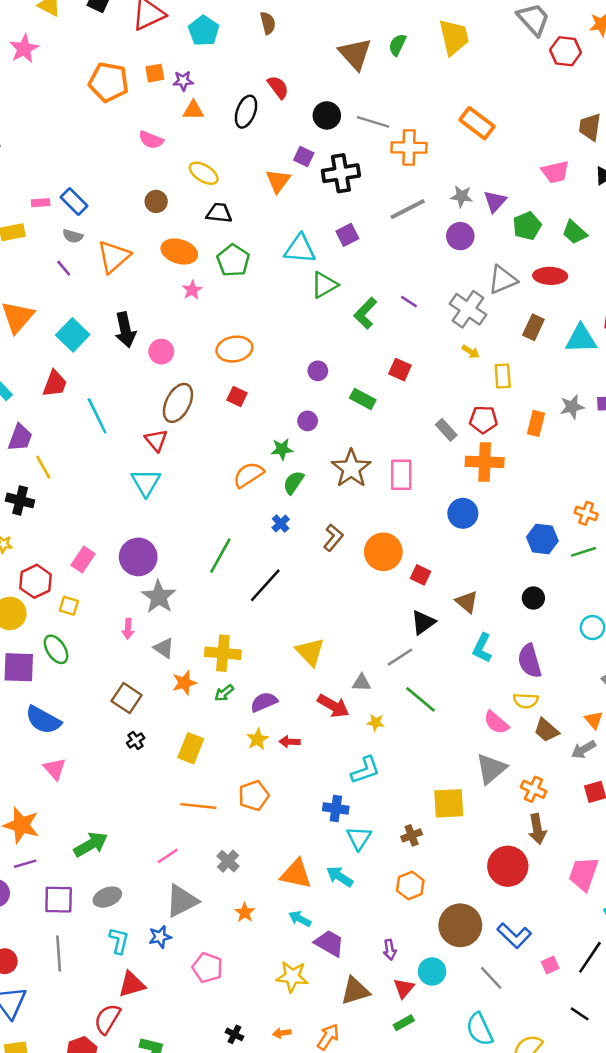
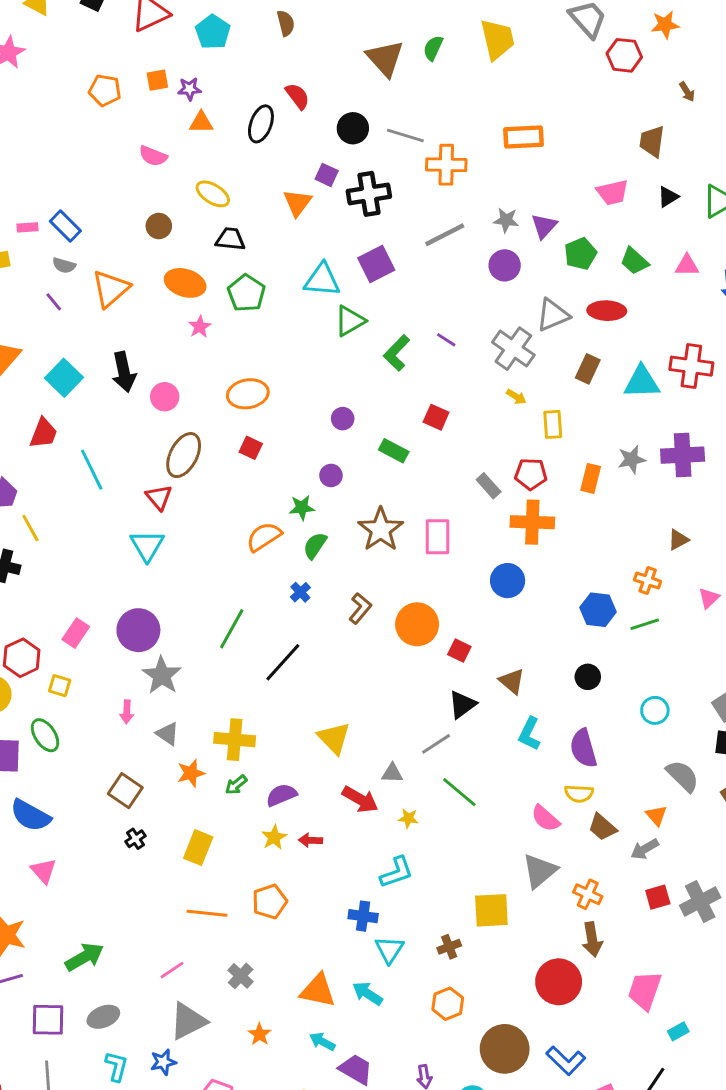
orange pentagon: (109, 82) -> (105, 90), size x0.7
orange rectangle: (477, 123) -> (524, 137), turned -40
purple square: (347, 235) -> (376, 264), size x1.4

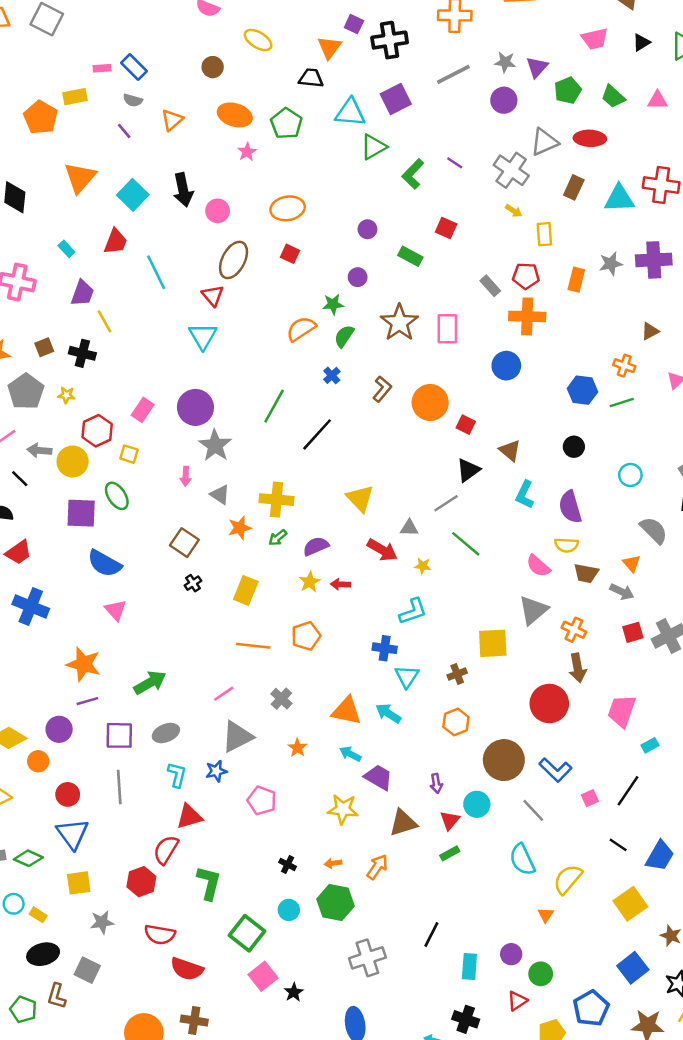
black trapezoid: (230, 239) -> (311, 78), moved
orange triangle: (111, 289) -> (172, 120), size x0.7
brown trapezoid: (602, 827) -> (586, 573), turned -30
gray arrow: (645, 849) -> (622, 592), turned -125

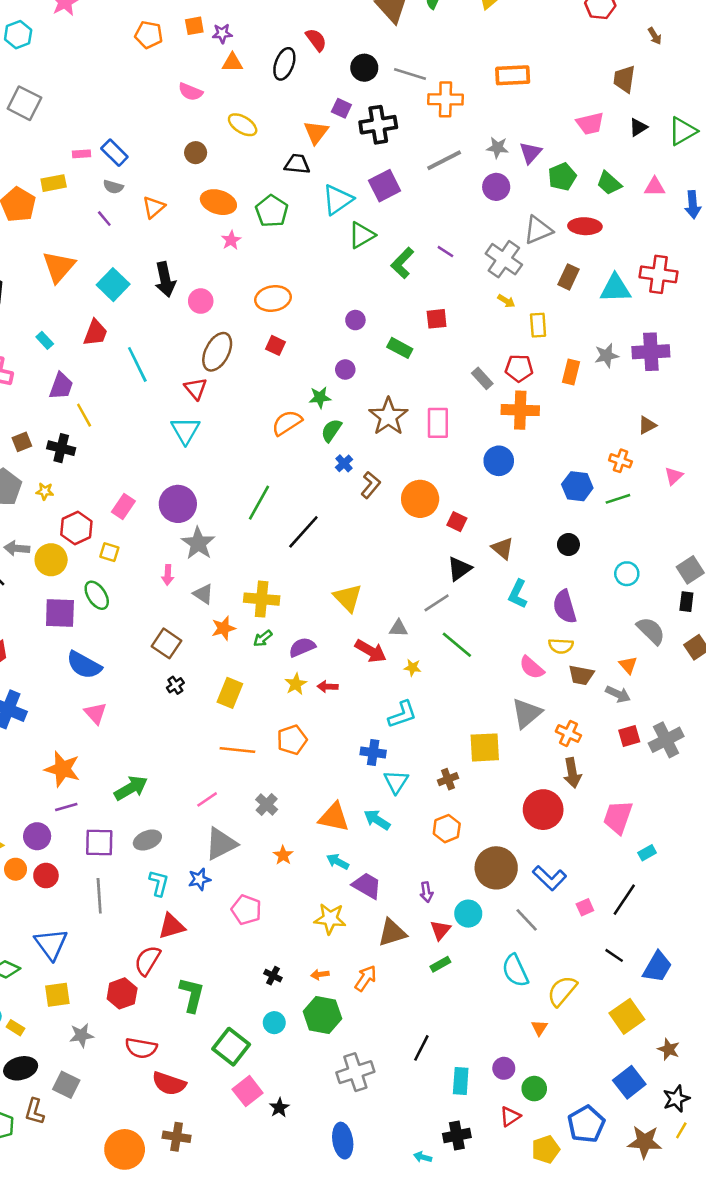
cyan triangle: (350, 113) -> (338, 200), turned -40
red square: (446, 228) -> (437, 319), turned -30
blue cross: (332, 375) -> (344, 463), moved
red circle: (68, 794) -> (46, 876), moved
black cross: (466, 1019) -> (457, 1136), turned -30

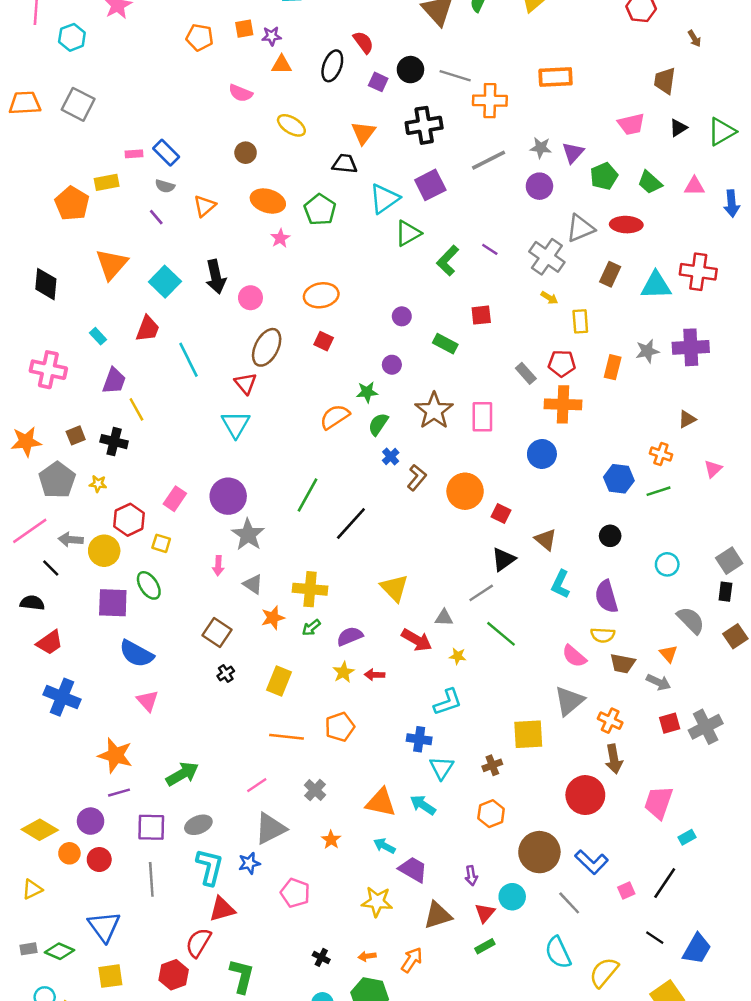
purple square: (341, 108) -> (378, 82), moved
cyan L-shape: (159, 883) -> (210, 867), size x1.4

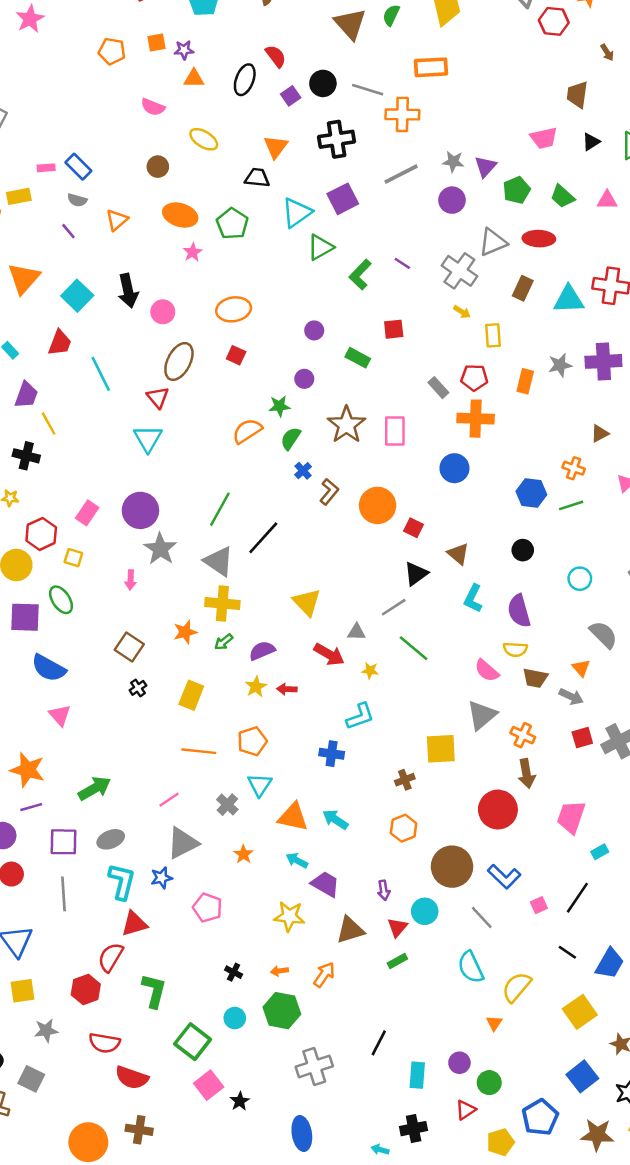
orange rectangle: (556, 77) -> (431, 67), moved
purple square: (378, 82) -> (291, 96), turned 30
gray triangle: (253, 584) -> (219, 561), moved, size x1.5
cyan triangle: (441, 768) -> (260, 785), moved

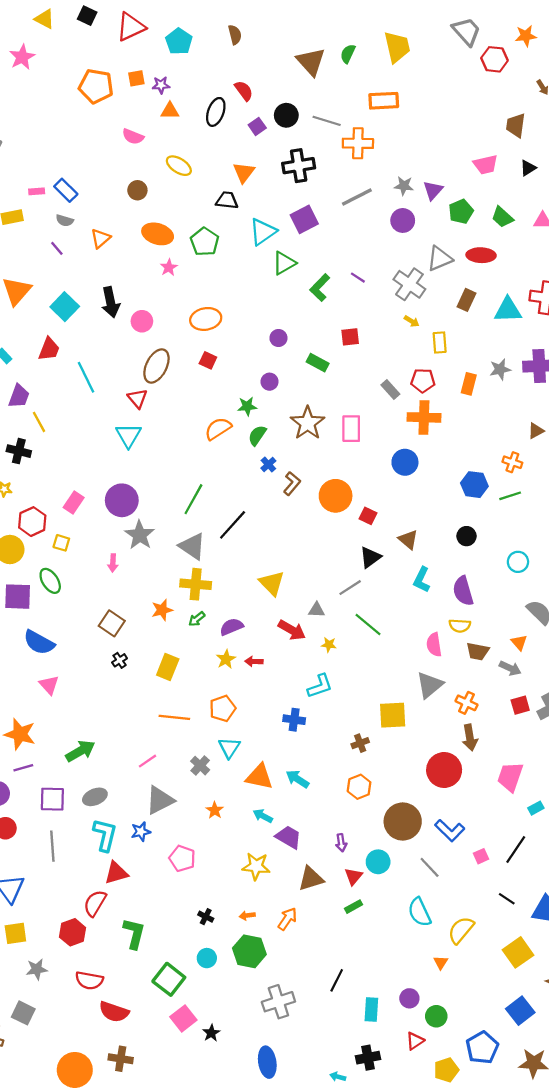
orange pentagon: (112, 51) -> (96, 86), size x1.4
pink semicircle: (487, 671) -> (434, 645), turned 40

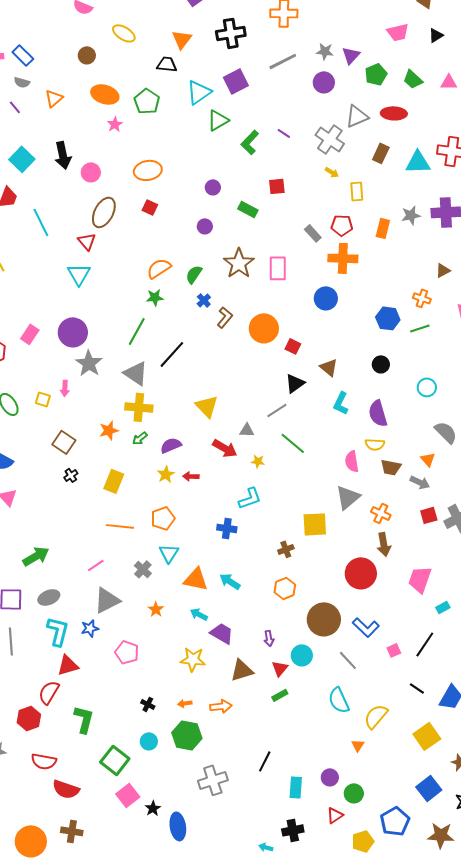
green star: (247, 406) -> (155, 297), moved
yellow square: (61, 543) -> (43, 399), moved
orange arrow: (287, 919) -> (221, 706), turned 50
blue ellipse: (267, 1062) -> (178, 826), moved

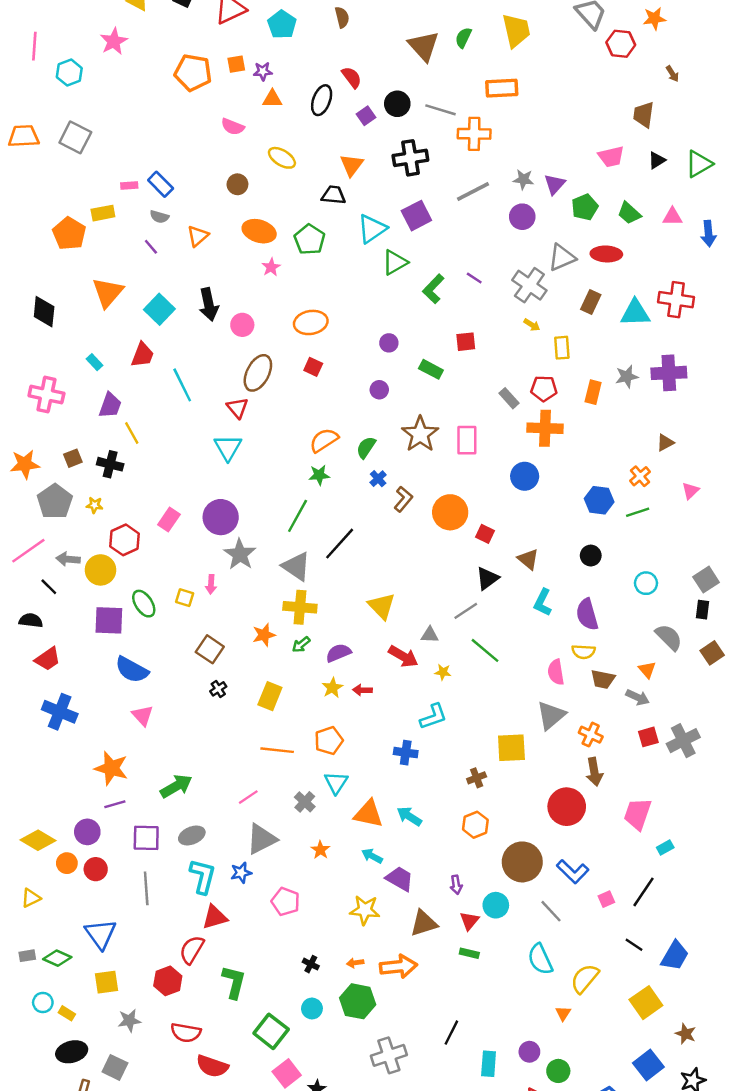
orange cross: (422, 298) -> (640, 476), turned 30
green rectangle: (280, 695) -> (469, 953), turned 42
orange arrow: (221, 706) -> (398, 966), size x1.4

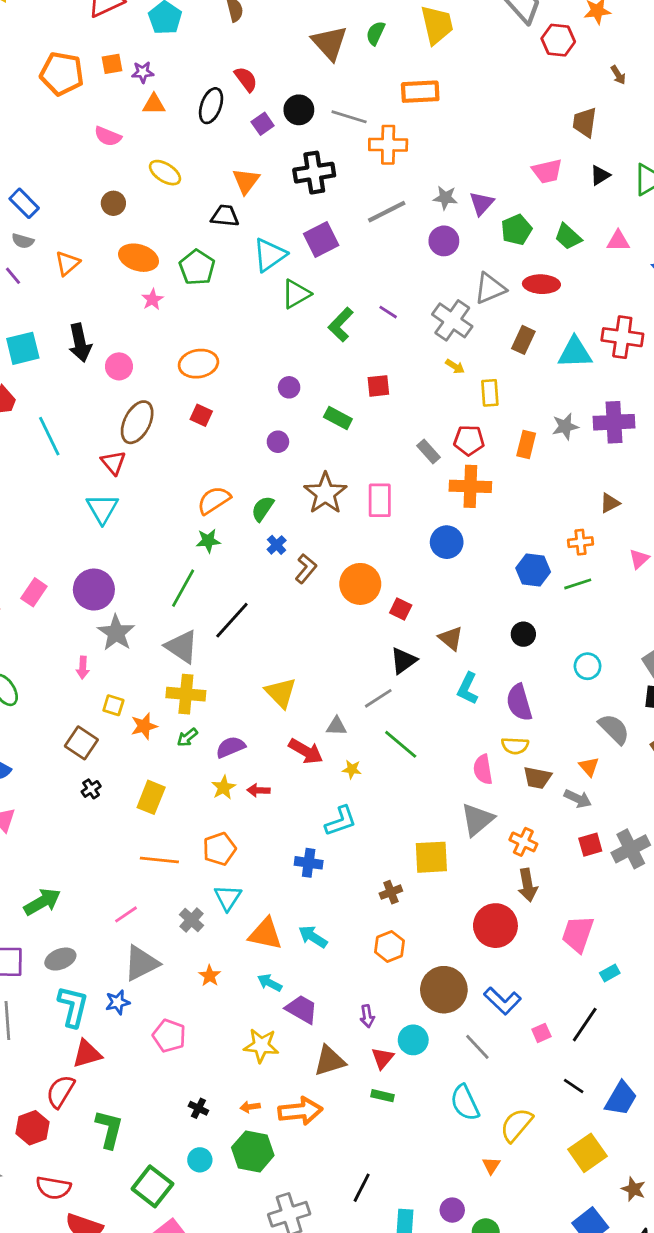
cyan square: (159, 309) -> (23, 348), turned 32
orange cross: (640, 476) -> (581, 542), turned 35
yellow square: (185, 598) -> (113, 705), moved

